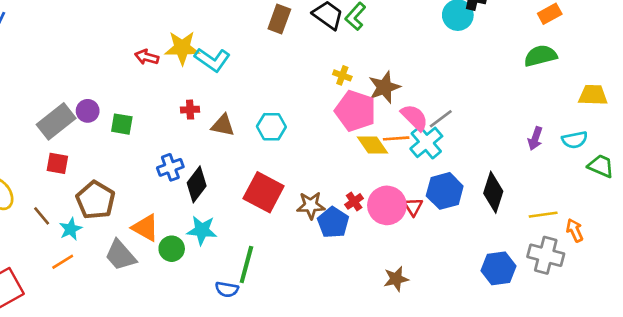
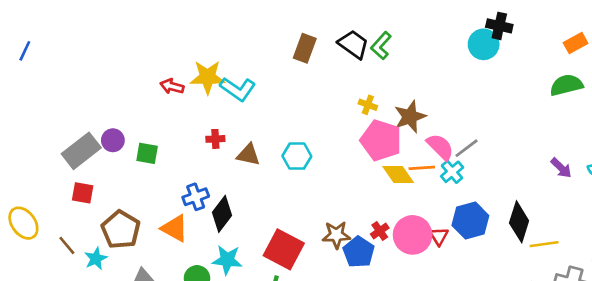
purple arrow: (535, 138) -> (561, 168), turned -65
cyan cross: (426, 142) -> (452, 172), size x0.7
red square: (264, 192) -> (284, 249), moved
yellow line: (543, 215) -> (544, 244), moved
orange triangle: (145, 228) -> (175, 228), moved

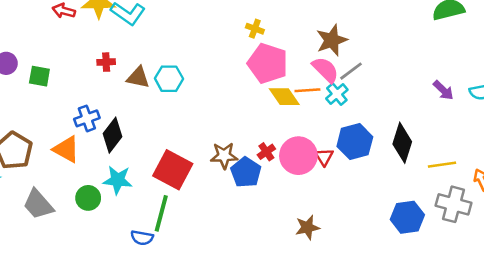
brown star: (410, 117) -> (332, 40), moved
cyan hexagon: (297, 156) -> (169, 79), moved
yellow line: (544, 244) -> (442, 165), moved

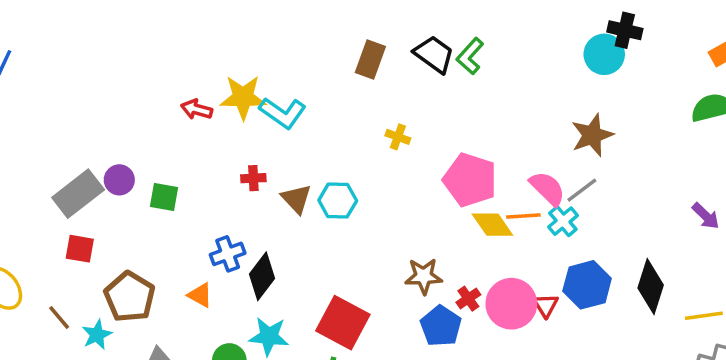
yellow cross: (255, 29) -> (398, 137), moved
brown star: (332, 40) -> (592, 135), moved
brown triangle: (138, 77) -> (296, 199), turned 35
orange triangle: (66, 149) -> (200, 295), size x0.7
brown star: (224, 156) -> (424, 276), moved

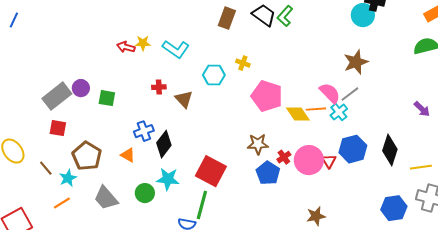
yellow star: (243, 97) -> (143, 43), moved, size x0.6
pink pentagon: (470, 180) -> (267, 96), moved
cyan hexagon: (338, 201) -> (214, 75), moved

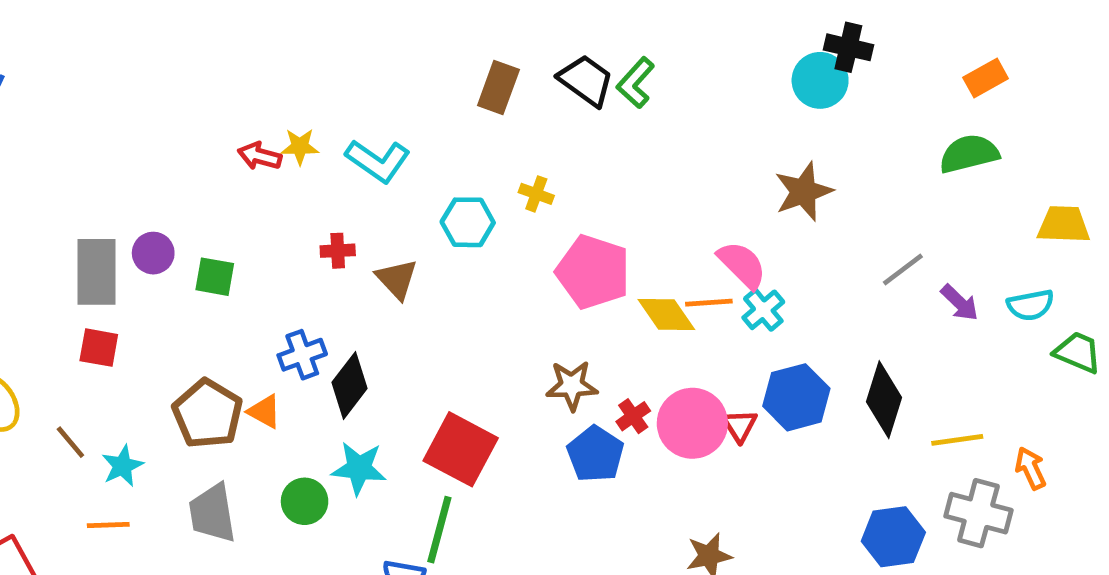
gray line: (350, 94) -> (903, 270), moved
gray rectangle: (57, 96) -> (96, 272), turned -52
brown pentagon: (87, 156) -> (208, 414), moved
gray trapezoid: (106, 198) -> (212, 513), turned 32
orange line: (62, 203) -> (108, 525), turned 30

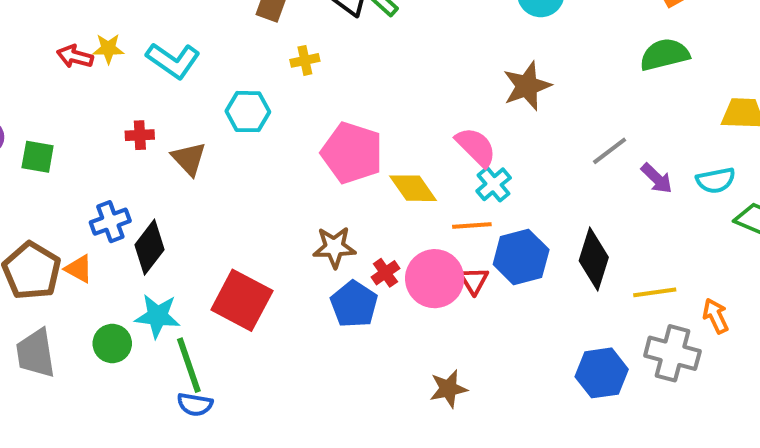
yellow cross: (536, 194) -> (305, 60), moved, turned -32
orange line: (709, 303) -> (472, 226), moved
green line: (439, 530) -> (189, 365), moved, turned -34

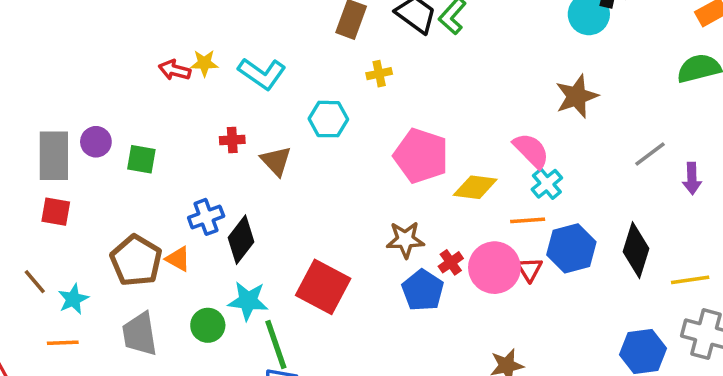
purple arrow: (657, 178) -> (692, 178), turned 44
yellow diamond: (413, 188) -> (475, 187), turned -48

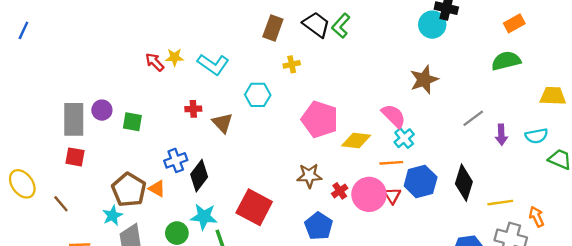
red arrow: (175, 70) -> (155, 62), turned 30
blue pentagon: (423, 290) -> (319, 226), moved
cyan star: (73, 299) -> (112, 215), moved

